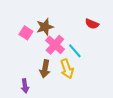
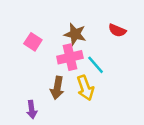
brown star: (45, 27) -> (75, 34), moved, turned 30
pink cross: (55, 45) -> (70, 57), turned 36

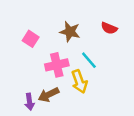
pink cross: (70, 57) -> (57, 65), moved
brown arrow: (57, 88) -> (48, 95), moved, turned 54

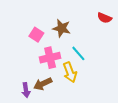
red semicircle: (109, 28) -> (104, 18), moved
pink square: (31, 39) -> (36, 35), moved

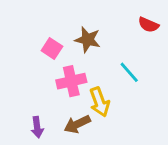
cyan line: (78, 53) -> (129, 72), moved
brown arrow: (43, 84) -> (77, 124), moved

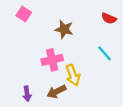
pink square: (52, 49) -> (24, 14), moved
cyan line: (129, 72) -> (105, 53), moved

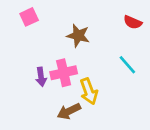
pink square: (24, 14) -> (29, 17), turned 32
purple arrow: (27, 94) -> (41, 77), moved

